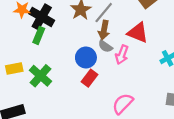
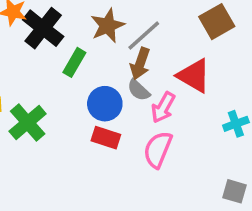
green rectangle: (39, 35) -> (74, 62), moved
red rectangle: (90, 78) -> (106, 138), turned 63
pink semicircle: (123, 104) -> (158, 150), moved, turned -30

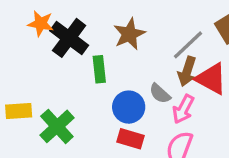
gray line: (144, 36) -> (188, 45), moved
green rectangle: (74, 62) -> (99, 69), turned -35
brown arrow: (140, 64) -> (187, 71), moved

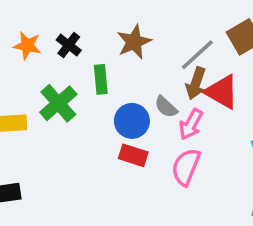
orange star: (41, 23) -> (27, 46), moved
black cross: (69, 38) -> (69, 45), size x0.6
green cross: (57, 126) -> (58, 103), moved

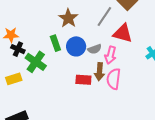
black cross: (69, 45) -> (18, 49), moved
brown arrow: (196, 83) -> (100, 72), moved
gray semicircle: (166, 107) -> (95, 49), turned -48
blue circle: (132, 121) -> (76, 46), moved

